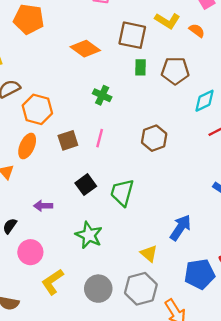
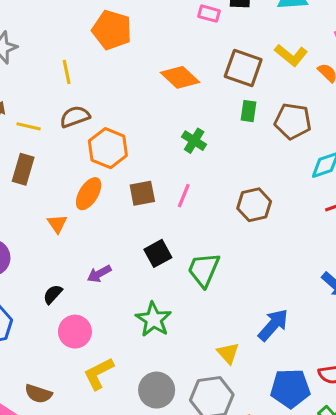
purple arrow: (43, 206) -> (99, 274), turned -36

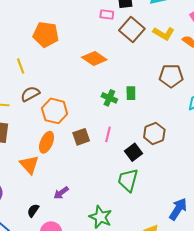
brown square: (243, 68) -> (132, 29), moved, turned 30
green rectangle: (248, 111) -> (131, 93), moved
orange triangle: (57, 224) -> (29, 165), size x1.5
black square: (158, 253) -> (134, 152), moved

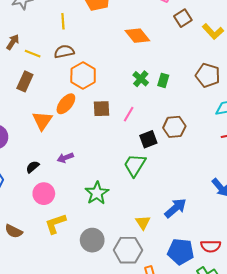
brown square: (132, 29) -> (183, 18), size x0.7

